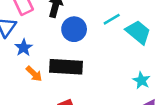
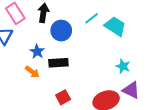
blue star: (24, 48) -> (37, 52), moved
black rectangle: (66, 67) -> (58, 63), size x0.7

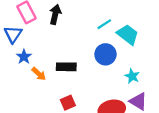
blue circle: (61, 31) -> (106, 54), moved
blue star: (37, 52) -> (24, 57), moved

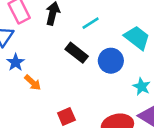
cyan line: (104, 24) -> (91, 23), moved
black rectangle: (66, 67) -> (77, 53), moved, turned 36

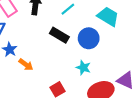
cyan star: (142, 86) -> (83, 68), moved

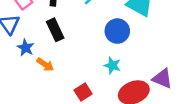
black rectangle: (59, 35) -> (55, 30), moved, turned 36

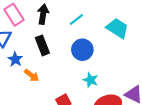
blue circle: (117, 31) -> (82, 50), moved

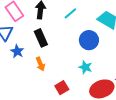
blue circle: (82, 50) -> (89, 40), moved
orange arrow: (32, 75) -> (40, 64), moved, turned 32

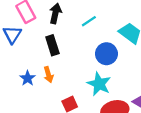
blue star: (17, 51) -> (28, 78), moved
cyan star: (85, 67) -> (99, 84), size x1.5

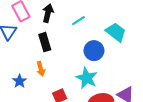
blue star: (28, 78) -> (20, 81), moved

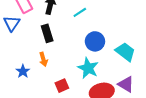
cyan trapezoid: (116, 32) -> (125, 52), moved

